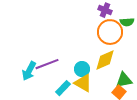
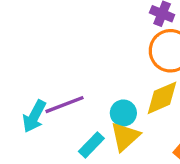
yellow triangle: (83, 83) -> (125, 137), turned 48

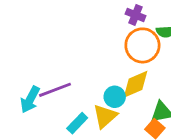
cyan circle: (123, 113) -> (115, 97), moved

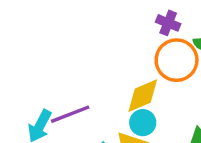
yellow diamond: (135, 84) -> (143, 96), moved

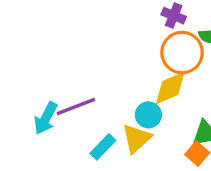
yellow diamond: (143, 96) -> (170, 88), moved

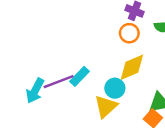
orange circle: (182, 53) -> (129, 33), moved, size x0.6
cyan rectangle: (103, 147) -> (80, 76), moved

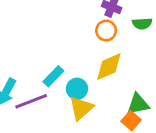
purple line: (59, 82) -> (31, 101), moved
cyan circle: (115, 88) -> (77, 89), moved

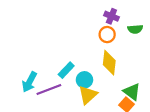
yellow diamond: (109, 67) -> (109, 63), turned -60
green triangle: (138, 104) -> (132, 92), turned 48

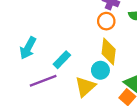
cyan circle: (84, 80) -> (100, 70), moved
cyan arrow: (29, 82) -> (28, 48), moved

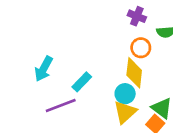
orange circle: (106, 21) -> (141, 48), moved
yellow triangle: (85, 87) -> (125, 112), moved

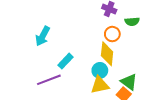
cyan arrow: (44, 69) -> (43, 36), moved
yellow triangle: (125, 112) -> (100, 85), turned 30

